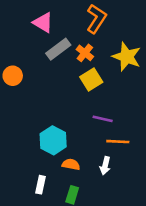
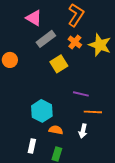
orange cross: (85, 53) -> (75, 42), moved
yellow square: (91, 80) -> (59, 64), moved

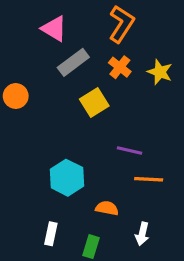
yellow star: (100, 45) -> (160, 72), size x0.7
orange semicircle: (56, 130) -> (107, 208), moved
white arrow: (83, 131) -> (142, 234), moved

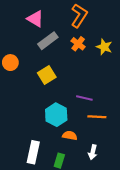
yellow square: (94, 102) -> (47, 75), moved
cyan hexagon: (67, 178) -> (56, 115), moved
white rectangle: (51, 234) -> (33, 152), size x1.5

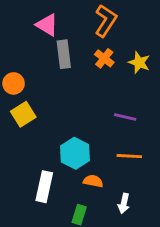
gray rectangle: (48, 41) -> (64, 54), turned -60
yellow square: (47, 75) -> (23, 114), moved
purple line: (84, 98) -> (125, 117), moved
white rectangle: (33, 152) -> (44, 187), moved

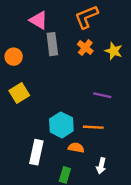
orange L-shape: (106, 21) -> (86, 17), turned -145
orange circle: (14, 83) -> (14, 57), moved
orange line: (129, 156) -> (93, 127), moved

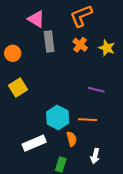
orange semicircle: (76, 148) -> (72, 139), turned 64
white rectangle: (36, 152) -> (34, 143), turned 55

